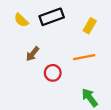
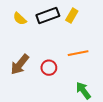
yellow rectangle: (90, 26) -> (72, 16), moved
brown arrow: (33, 54) -> (20, 64), moved, size x1.5

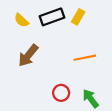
brown arrow: (20, 64) -> (28, 55), moved
red circle: (49, 68) -> (61, 93), moved

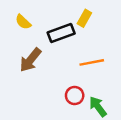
black rectangle: (52, 17) -> (61, 33), moved
red circle: (61, 93) -> (75, 96), moved

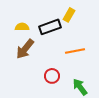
yellow semicircle: (23, 22) -> (22, 27), moved, turned 136
red circle: (75, 96) -> (52, 76), moved

